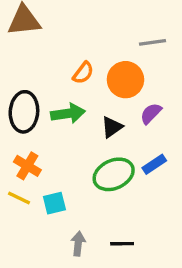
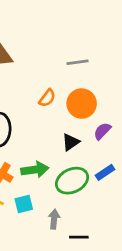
gray line: (153, 42) -> (77, 62), moved
green arrow: (68, 113) -> (35, 170), moved
gray arrow: (78, 244) -> (54, 219), moved

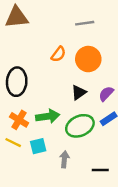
purple semicircle: (102, 131) -> (106, 94), moved
black line: (79, 237) -> (100, 170), moved

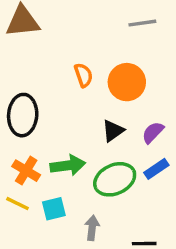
gray line: (85, 23) -> (142, 23), moved
orange semicircle: (58, 54) -> (83, 75), turned -56

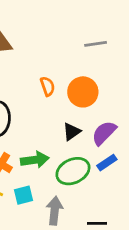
purple semicircle: (153, 132) -> (104, 133), size x1.4
gray arrow: (92, 228) -> (55, 211), size x1.4

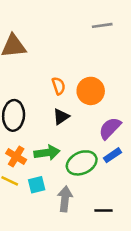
gray line: (96, 44) -> (102, 25), moved
black triangle: (72, 132) -> (61, 117), moved

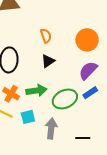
orange circle: (91, 91) -> (87, 40), moved

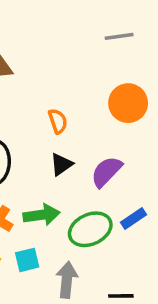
orange circle: (87, 40) -> (128, 103), moved
purple semicircle: (88, 71) -> (106, 172), moved

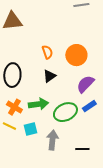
orange circle: (128, 103) -> (76, 55), moved
purple semicircle: (106, 172) -> (85, 84), moved

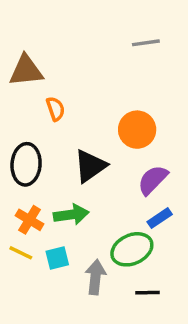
orange semicircle: (47, 52) -> (56, 109), moved
black triangle: (49, 76) -> (90, 166), size x1.5
green ellipse: (65, 112) -> (132, 249), moved

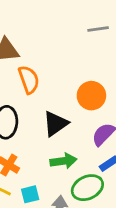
orange semicircle: (56, 109) -> (29, 80), size x1.5
green arrow: (71, 215) -> (63, 161), moved

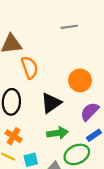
gray line: (98, 29) -> (69, 27), moved

